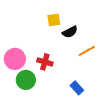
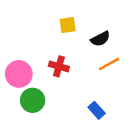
black semicircle: (70, 32) -> (100, 39), moved
red cross: (45, 62) -> (59, 66), moved

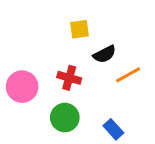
black semicircle: (100, 39) -> (105, 54), moved
green circle: (33, 100) -> (65, 118), moved

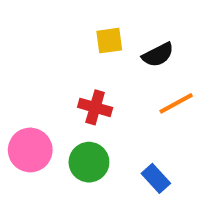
black semicircle: (105, 54) -> (158, 55), moved
pink circle: (22, 87) -> (30, 150), moved

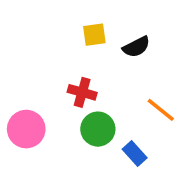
orange line: (176, 103) -> (161, 110), moved, turned 68
green circle: (89, 162) -> (98, 129), moved

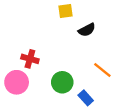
yellow square: (94, 35) -> (66, 11), moved
red cross: (82, 92) -> (30, 59), moved

